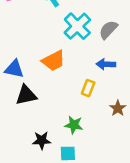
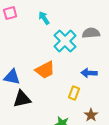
gray semicircle: (108, 30) -> (91, 33), moved, turned 42
brown star: (118, 108) -> (91, 115), moved

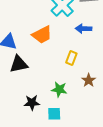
blue arrow: (89, 73) -> (84, 29), moved

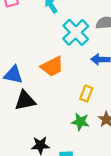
green star: (59, 89) -> (80, 122), moved

